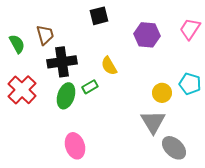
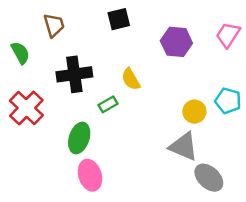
brown trapezoid: (45, 35) -> (54, 25), moved
green ellipse: (66, 96) -> (79, 138), moved
gray triangle: (153, 122) -> (184, 146), turned -36

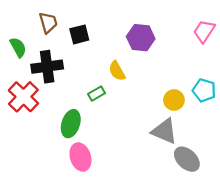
black square: (119, 19) -> (79, 34), moved
purple hexagon: (176, 42) -> (141, 38), moved
black cross: (74, 74) -> (47, 67), moved

